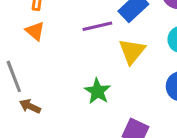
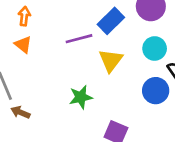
green star: (97, 91) -> (81, 97), turned 30

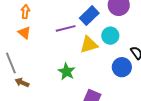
cyan circle: (155, 48) -> (110, 36), moved
yellow triangle: (111, 60) -> (89, 45), turned 36
green star: (81, 97) -> (67, 72), turned -30

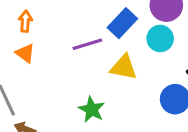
cyan circle: (110, 36) -> (160, 38), moved
yellow triangle: (89, 45) -> (124, 67), turned 30

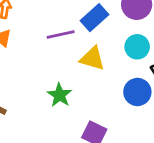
cyan circle: (160, 38) -> (137, 47), moved

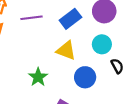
purple line: (61, 34) -> (31, 18), moved
blue circle: (137, 92) -> (85, 77), moved

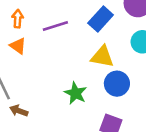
blue circle: (85, 77) -> (117, 84), moved

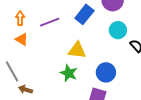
yellow triangle: (102, 57) -> (77, 50), moved
blue circle: (117, 84) -> (106, 72), moved

